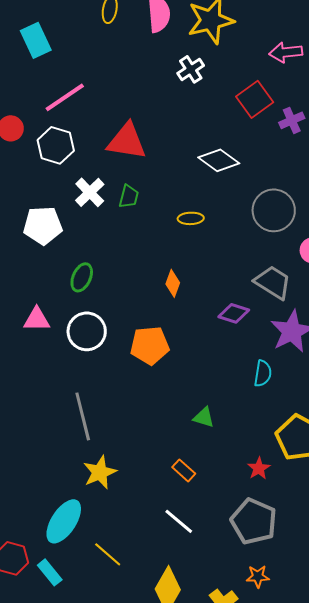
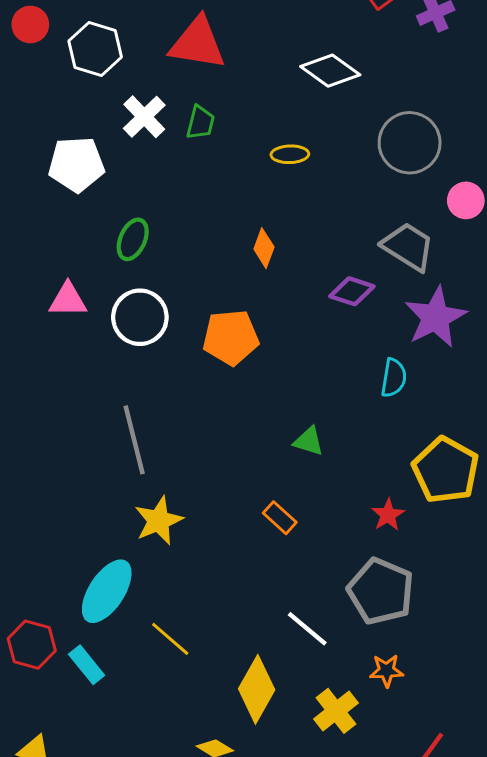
white line: (179, 521) -> (307, 629), moved

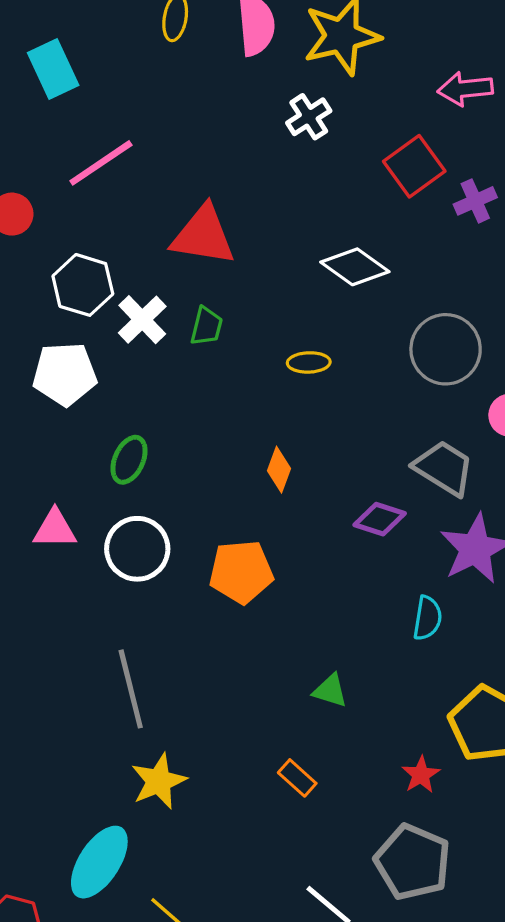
white hexagon: (95, 49) -> (83, 285), moved

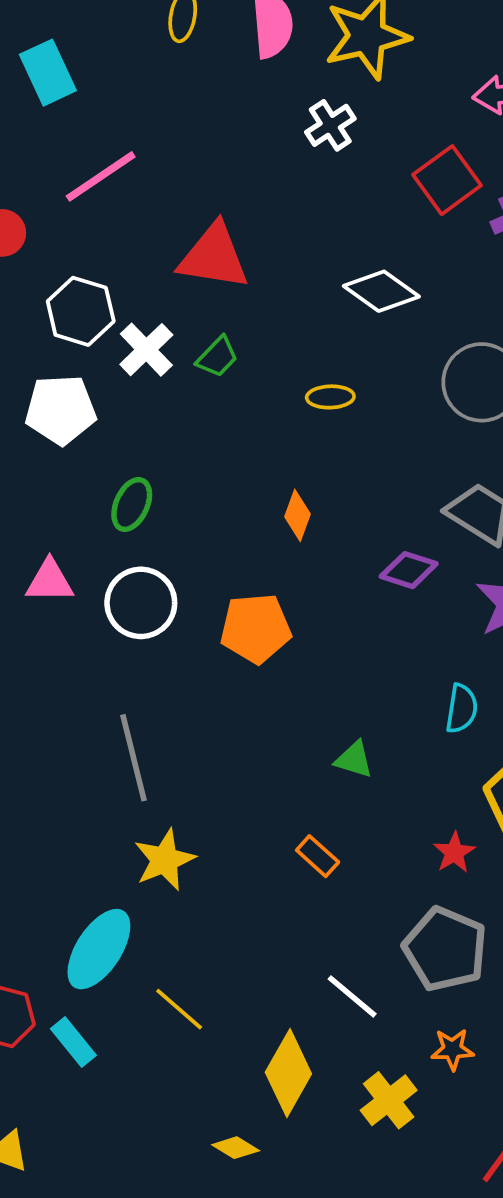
green trapezoid: (206, 326) -> (217, 357), turned 30
cyan semicircle: (427, 618) -> (462, 709), moved

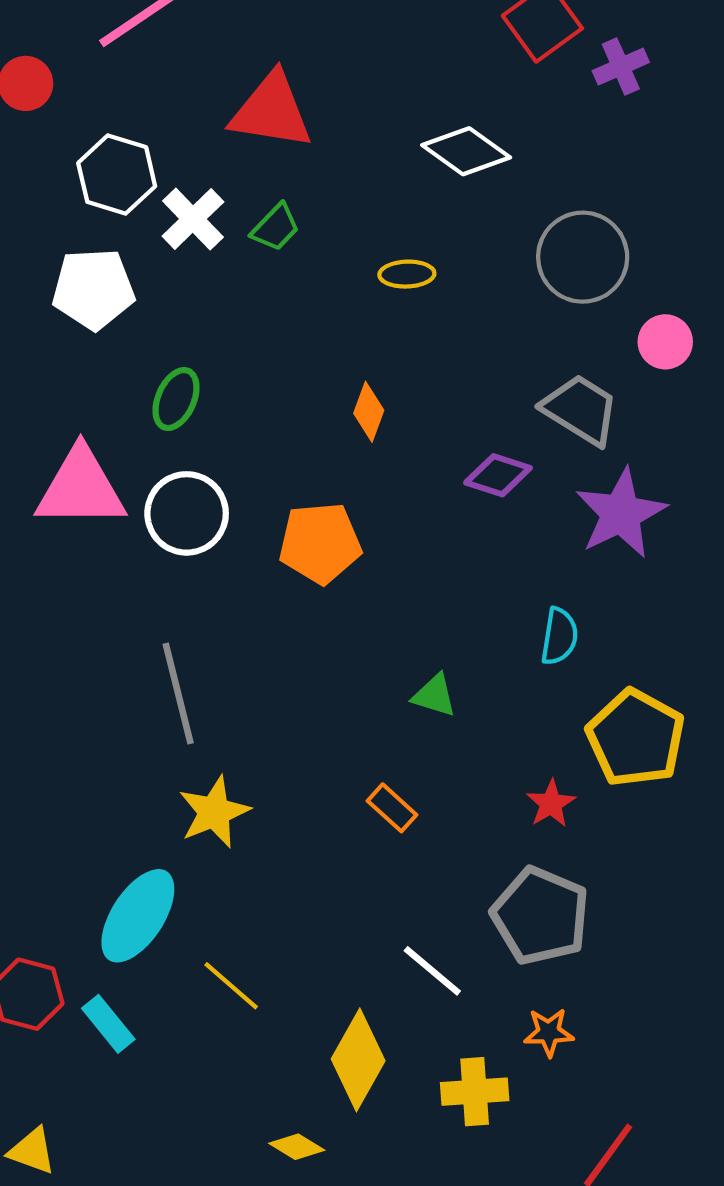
pink triangle: (50, 581) -> (81, 488), size x1.6
yellow cross: (389, 1100) -> (475, 1092), turned 34

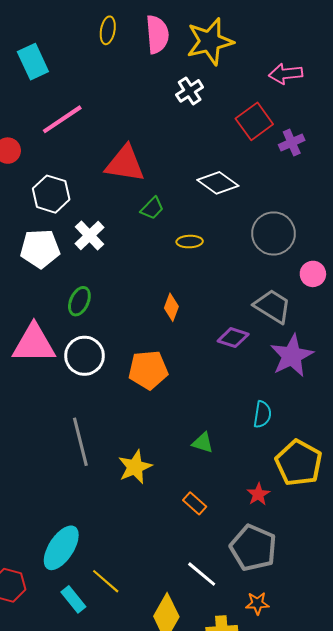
white cross: (193, 219) -> (90, 235), moved
green trapezoid: (276, 227) -> (152, 208), moved
orange rectangle: (392, 808) -> (195, 503), moved
yellow star: (214, 812) -> (135, 467), moved
cyan rectangle: (108, 1024) -> (73, 599), moved

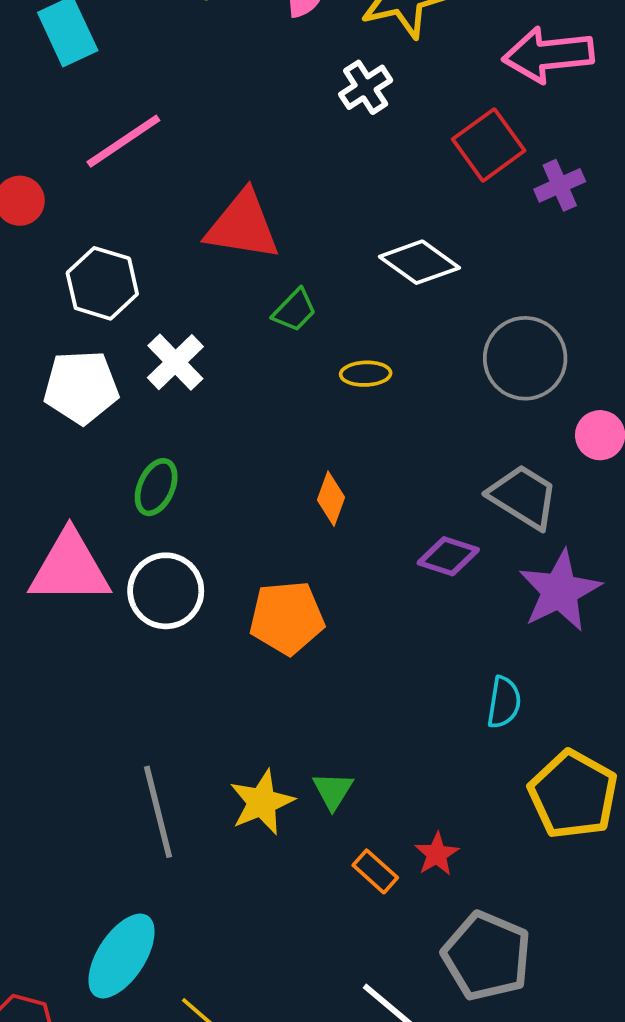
pink arrow: (286, 74) -> (548, 55), size x1.4
gray line: (80, 442) -> (158, 812), moved
green triangle: (203, 443) -> (333, 791), moved, turned 45
red star: (258, 494) -> (437, 854), moved

